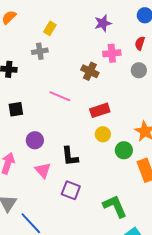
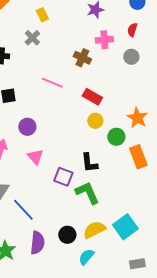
yellow rectangle: (50, 28) -> (42, 15), turned -56
gray cross: (40, 51) -> (32, 38), turned -35
red rectangle: (100, 110) -> (92, 97), turned 48
black L-shape: (70, 156) -> (89, 163), moved
green L-shape: (115, 206) -> (87, 193), moved

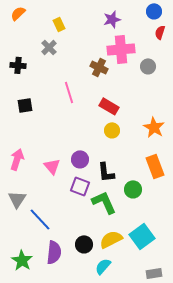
red semicircle: (132, 30) -> (160, 32), moved
pink cross: (104, 40) -> (121, 49), size x1.5
pink line: (52, 83) -> (69, 92), turned 50
purple circle: (27, 127) -> (80, 159), moved
green circle: (116, 137) -> (133, 189), moved

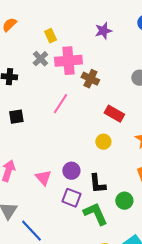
pink cross: (121, 49) -> (68, 61), moved
pink line: (69, 92) -> (60, 104), turned 50
red rectangle: (109, 106) -> (114, 114), moved

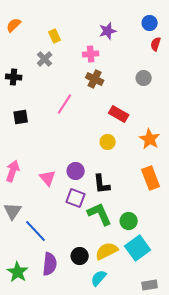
pink cross: (68, 61) -> (91, 54), moved, size x0.6
green circle: (124, 201) -> (129, 221), moved

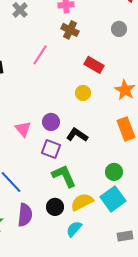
black L-shape: (102, 184) -> (77, 135), turned 130
green L-shape: (100, 214) -> (64, 176), moved
green circle: (129, 221) -> (114, 172), moved

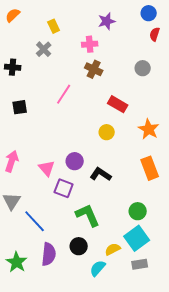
purple square: (51, 149) -> (64, 188), moved
yellow semicircle: (82, 202) -> (113, 249), moved, size x0.7
gray rectangle: (125, 236) -> (140, 264), moved

